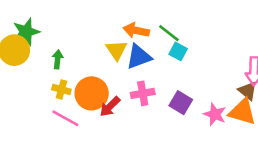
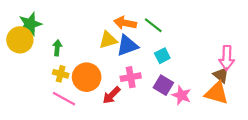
yellow triangle: (116, 50) -> (108, 40), turned 48
cyan square: (178, 51) -> (162, 56), moved, turned 35
red arrow: (110, 107) -> (111, 95), moved
pink star: (215, 114) -> (182, 95), moved

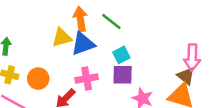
orange arrow: (125, 23) -> (80, 19), turned 70
orange circle: (87, 77) -> (38, 79), size x0.7
purple square: (163, 85) -> (123, 75), moved, turned -30

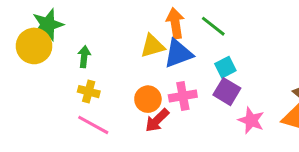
purple square: (123, 75) -> (227, 92), turned 30
orange circle: (38, 79) -> (148, 99), moved

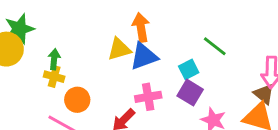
green line: (213, 26) -> (215, 46), moved
yellow cross: (89, 92) -> (54, 77), moved
orange circle: (148, 99) -> (77, 100), moved

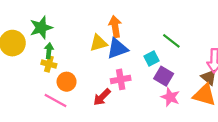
green star: (19, 29) -> (41, 28), moved
purple square: (190, 93) -> (164, 76), moved

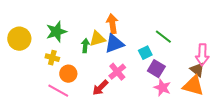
green star: (41, 28) -> (56, 32), moved
green arrow: (49, 51) -> (85, 46), moved
pink cross: (121, 79) -> (117, 72), turned -30

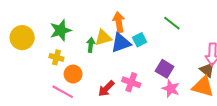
green line: (163, 37) -> (172, 23), moved
cyan square: (145, 53) -> (140, 40), moved
pink cross: (117, 72) -> (131, 82), moved, turned -30

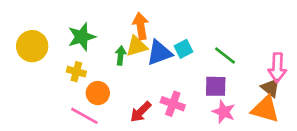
orange arrow: (119, 22) -> (141, 26), moved
green line: (172, 23) -> (225, 56), moved
purple square: (165, 69) -> (216, 86), turned -30

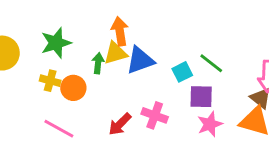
cyan square: (184, 49) -> (182, 72), moved
orange circle: (98, 93) -> (73, 88), moved
pink star: (224, 112) -> (210, 124), turned 30

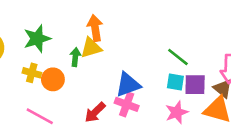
blue triangle: (140, 60) -> (128, 85), moved
cyan square: (182, 72) -> (175, 82), moved, turned 36
purple square: (201, 97) -> (195, 85), moved

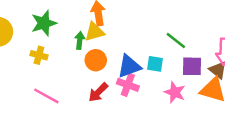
orange circle: (53, 79) -> (96, 60), moved
cyan square: (175, 82) -> (155, 64), moved
pink star: (177, 112) -> (175, 92), turned -30

